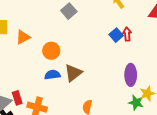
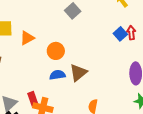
red rectangle: (17, 98) -> (33, 99), moved

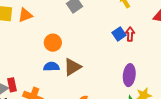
orange triangle: (27, 38) -> (25, 15), moved
red rectangle: (33, 99) -> (12, 85), moved

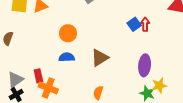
brown triangle: (72, 67) -> (100, 58), moved
red rectangle: (12, 85) -> (38, 76), moved

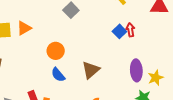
blue semicircle: (67, 57) -> (58, 75), turned -119
yellow star: (159, 86) -> (156, 78), moved

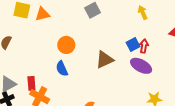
brown triangle: (91, 70) -> (105, 60), moved
purple ellipse: (136, 70) -> (141, 66), moved, turned -75

